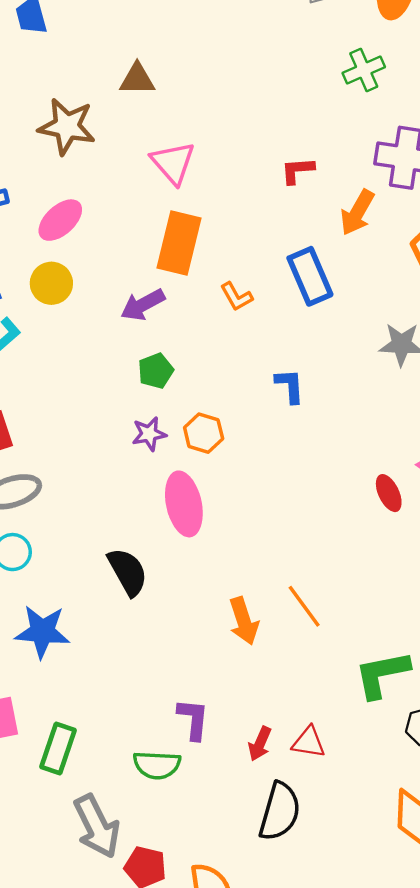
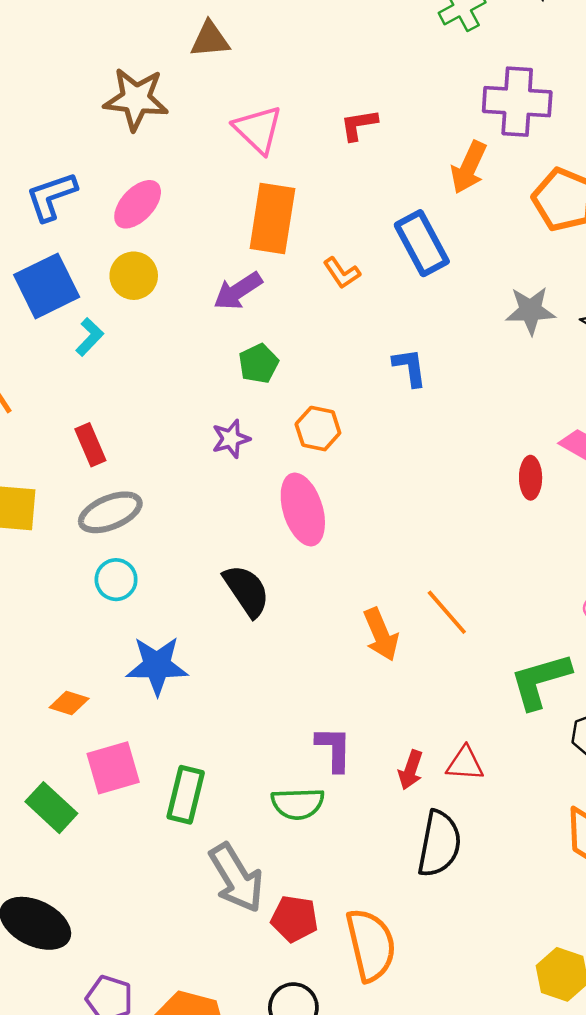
red L-shape: (297, 170) -> (359, 125), moved
purple star: (149, 434) -> (231, 439), moved
red ellipse: (389, 493) -> (531, 478), turned 30

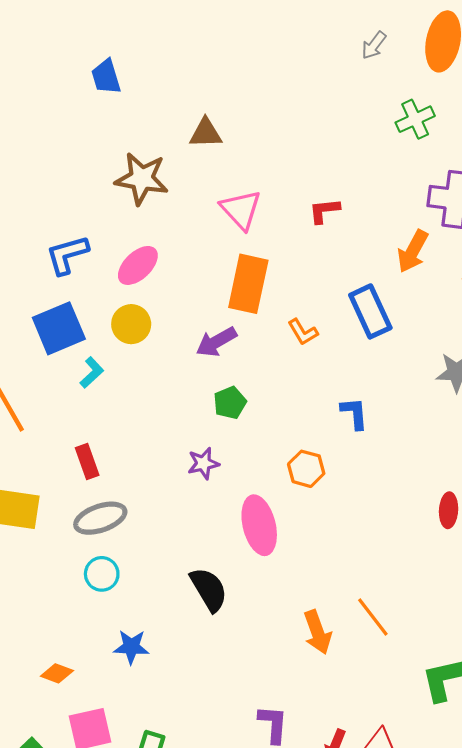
orange hexagon: (318, 429) -> (306, 469), moved
blue star: (157, 666) -> (131, 647), size x0.7

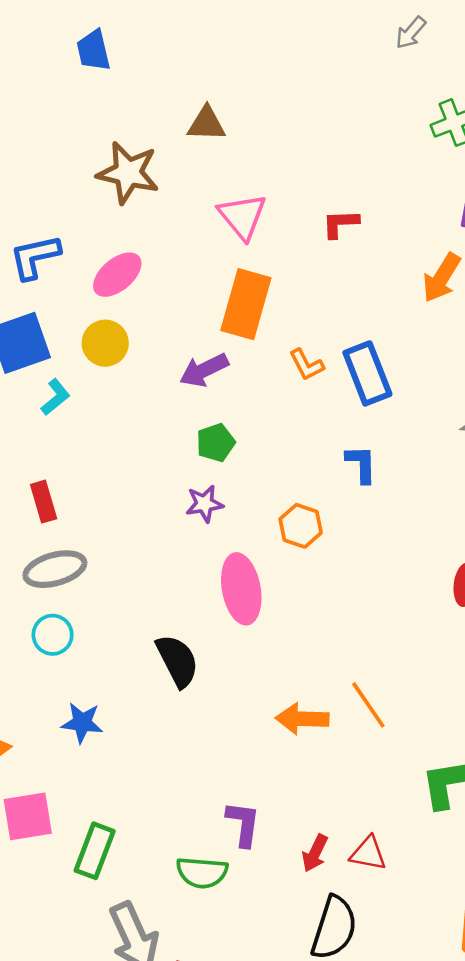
blue rectangle: (370, 311) -> (367, 373), moved
purple star: (203, 463) -> (204, 504), moved
orange arrow: (317, 632) -> (302, 719), turned 108

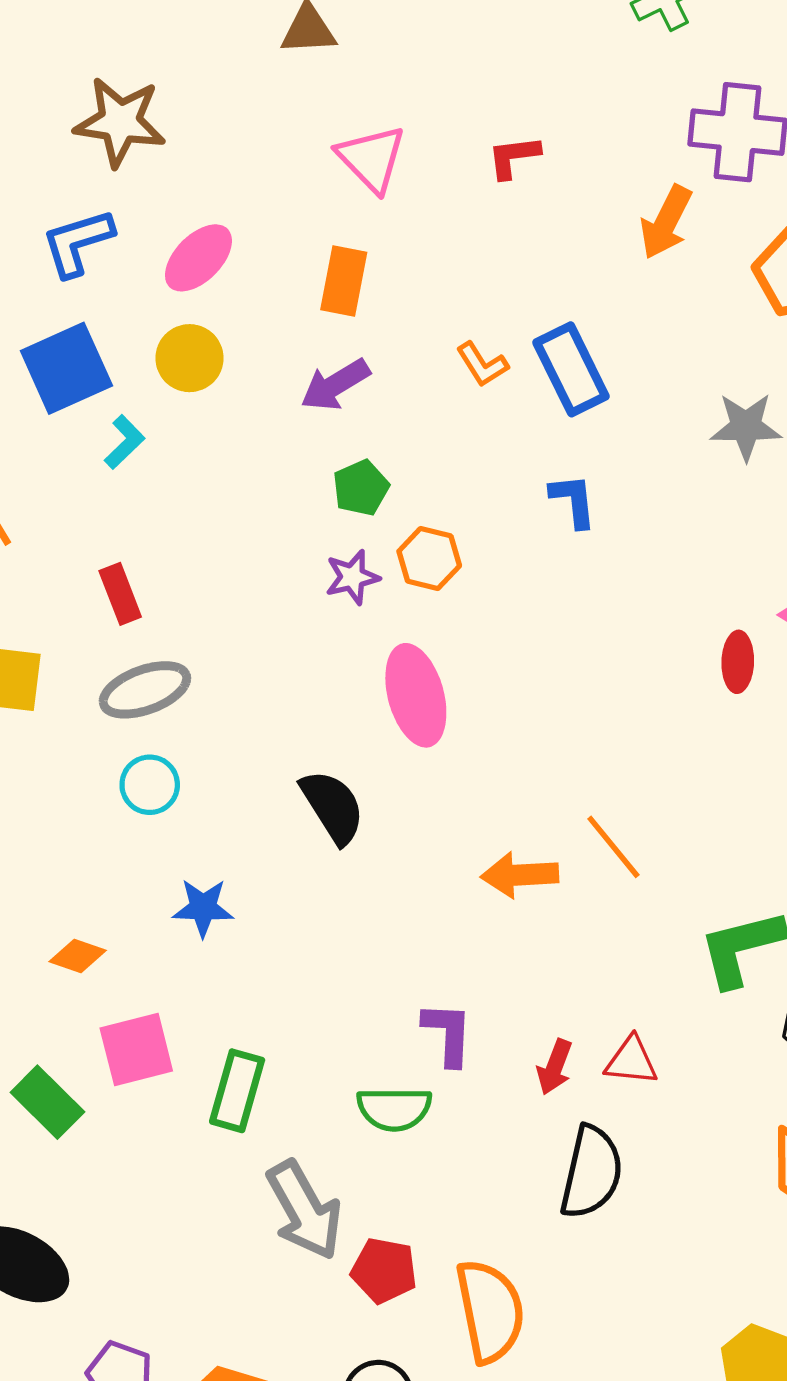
brown star: (128, 173) -> (120, 122), moved
orange rectangle: (246, 304) -> (344, 281), moved, size x0.7
orange hexagon: (301, 526) -> (429, 558), moved

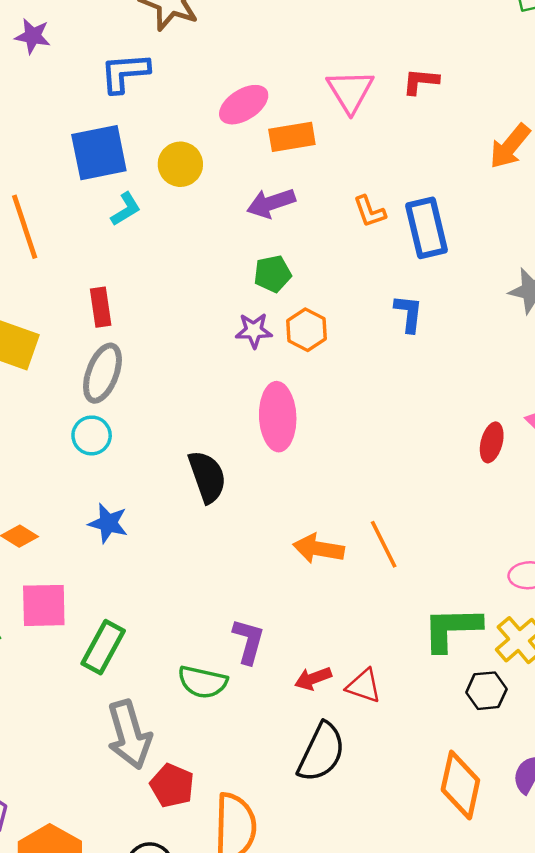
pink triangle: (371, 159) -> (350, 91), moved
pink ellipse: (198, 258) -> (244, 105), moved
orange rectangle: (344, 281) -> (292, 137), turned 57
gray ellipse: (145, 690) -> (102, 373), turned -62
red arrow: (555, 1067) -> (313, 679), turned 36

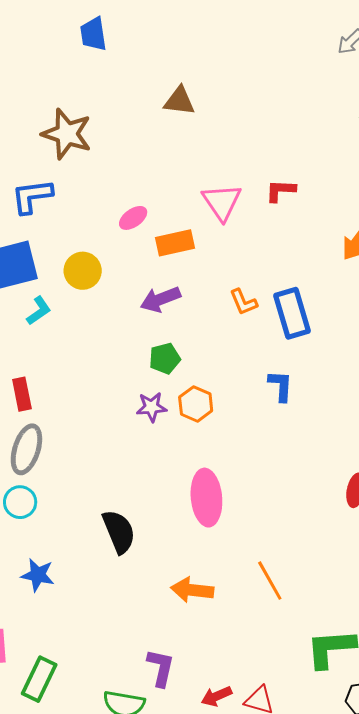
pink ellipse: (244, 105) -> (133, 218), size x0.7
pink ellipse: (278, 417) -> (206, 498), moved
orange arrow: (319, 549) -> (192, 590), moved

